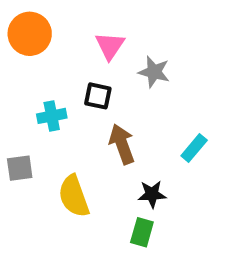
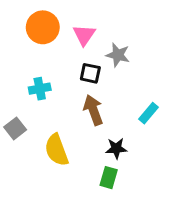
orange circle: (30, 34) -> (43, 27), moved
black square: (98, 96) -> (90, 73), moved
gray square: (20, 168) -> (15, 128), turned -30

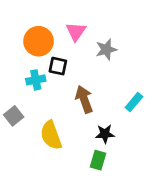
orange circle: (43, 27) -> (39, 41), moved
gray star: (118, 55) -> (106, 50), turned -30
black square: (90, 73) -> (58, 66), moved

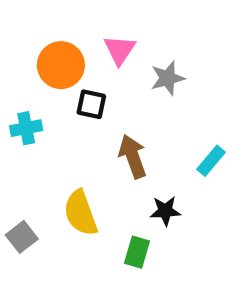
cyan cross: (36, 80) -> (26, 128), moved
gray square: (14, 116) -> (22, 237), moved
green rectangle: (98, 160) -> (137, 252), moved

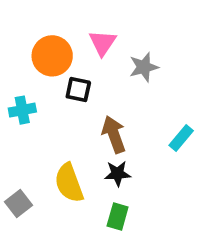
black star: (165, 211) -> (118, 174), moved

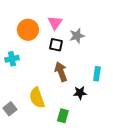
black square: (78, 90) -> (56, 45), moved
cyan rectangle: (181, 138) -> (97, 74), turned -32
black star: (118, 174) -> (80, 93), moved

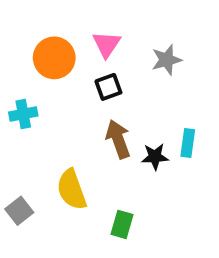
gray star: (77, 36) -> (167, 60), moved
black square: (56, 45) -> (108, 87), turned -32
black star: (80, 93) -> (155, 157), moved

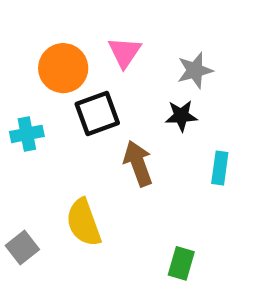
black square: (108, 87) -> (97, 114), moved, size x1.4
black star: (155, 157) -> (181, 116), moved
green rectangle: (122, 224) -> (181, 263), moved

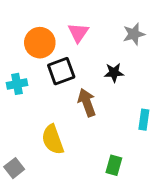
gray star: (195, 70) -> (134, 34), moved
cyan rectangle: (220, 168) -> (144, 120), moved
gray square: (22, 247) -> (14, 168), moved

